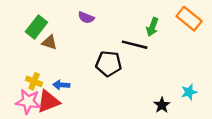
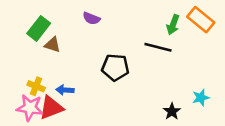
green arrow: (152, 27) -> (173, 25), moved
black line: (135, 45) -> (158, 47), moved

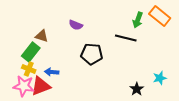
purple semicircle: (91, 18) -> (76, 25), moved
green rectangle: (39, 28) -> (31, 52), moved

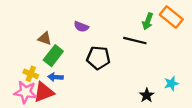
green rectangle: (31, 52) -> (53, 56), moved

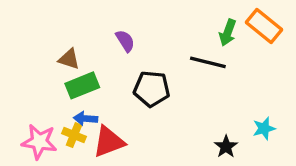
purple semicircle: (81, 27) -> (125, 41), turned -144
green rectangle: (53, 56) -> (82, 85), turned 30
yellow cross: (31, 74) -> (74, 135), moved
red triangle: (44, 92) -> (109, 142), moved

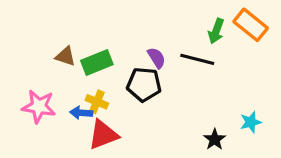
purple semicircle: (125, 41) -> (157, 58), moved
green rectangle: (82, 85) -> (97, 63), moved
yellow cross: (74, 135) -> (97, 102), moved
pink star: (39, 142) -> (39, 106), moved

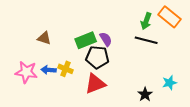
black line: (197, 59) -> (146, 40), moved
green rectangle: (97, 63) -> (86, 40), moved
blue arrow: (81, 113) -> (49, 70), moved
red triangle: (103, 135) -> (95, 84), moved

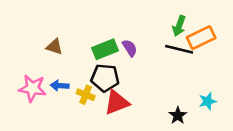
orange rectangle: (169, 17) -> (201, 38), moved, turned -65
black pentagon: (97, 57) -> (105, 78), moved
yellow cross: (66, 69) -> (86, 95), moved

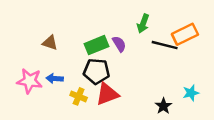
green arrow: (179, 26) -> (143, 24), moved
yellow cross: (86, 95) -> (79, 96), moved

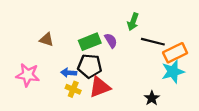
orange rectangle: (185, 34) -> (175, 53), moved
blue arrow: (55, 79) -> (69, 73), moved
cyan star: (191, 93) -> (173, 72), moved, size x1.5

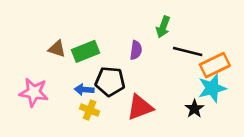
purple semicircle: (111, 41) -> (136, 50), turned 40
green rectangle: (90, 42) -> (86, 51), moved
red triangle: (100, 87) -> (140, 107), moved
black star: (152, 98) -> (194, 109), moved

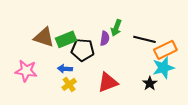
green arrow: (163, 27) -> (116, 28), moved
brown triangle: (57, 49) -> (44, 37), size x1.5
black pentagon: (110, 81) -> (83, 50), moved
yellow cross: (90, 110) -> (69, 84), turned 32

